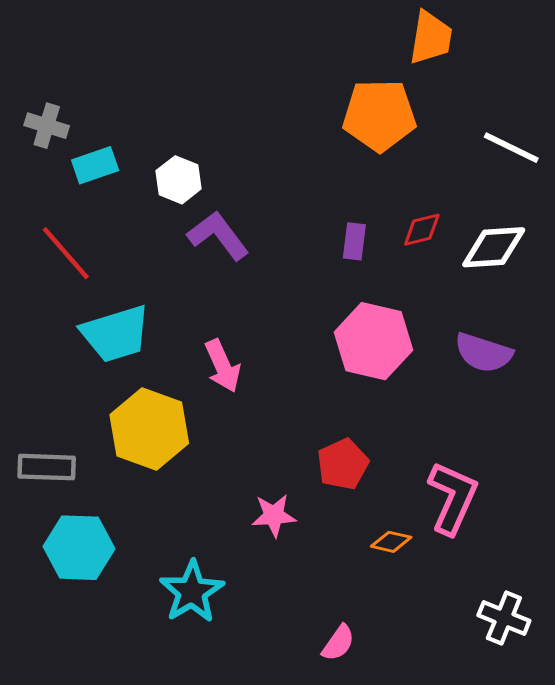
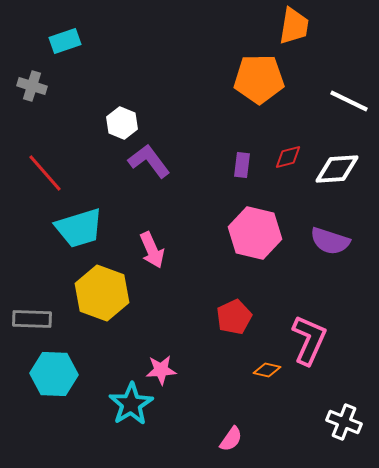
cyan rectangle: (95, 165) -> (65, 41), moved
pink star: (274, 515) -> (161, 370), moved

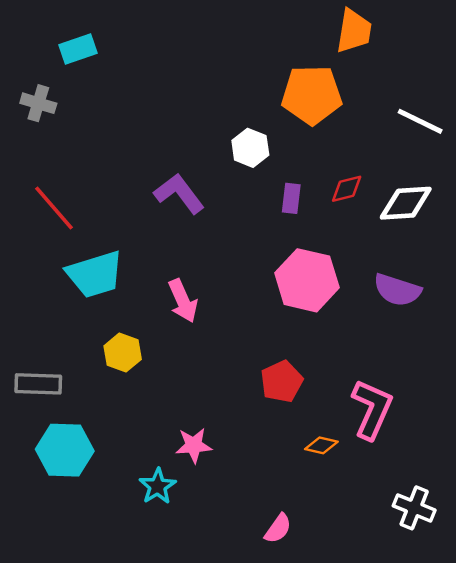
white hexagon: (122, 123) -> (250, 148), moved
yellow hexagon: (102, 293) -> (123, 353), size x0.6
cyan star: (131, 404) -> (158, 486), size x0.7

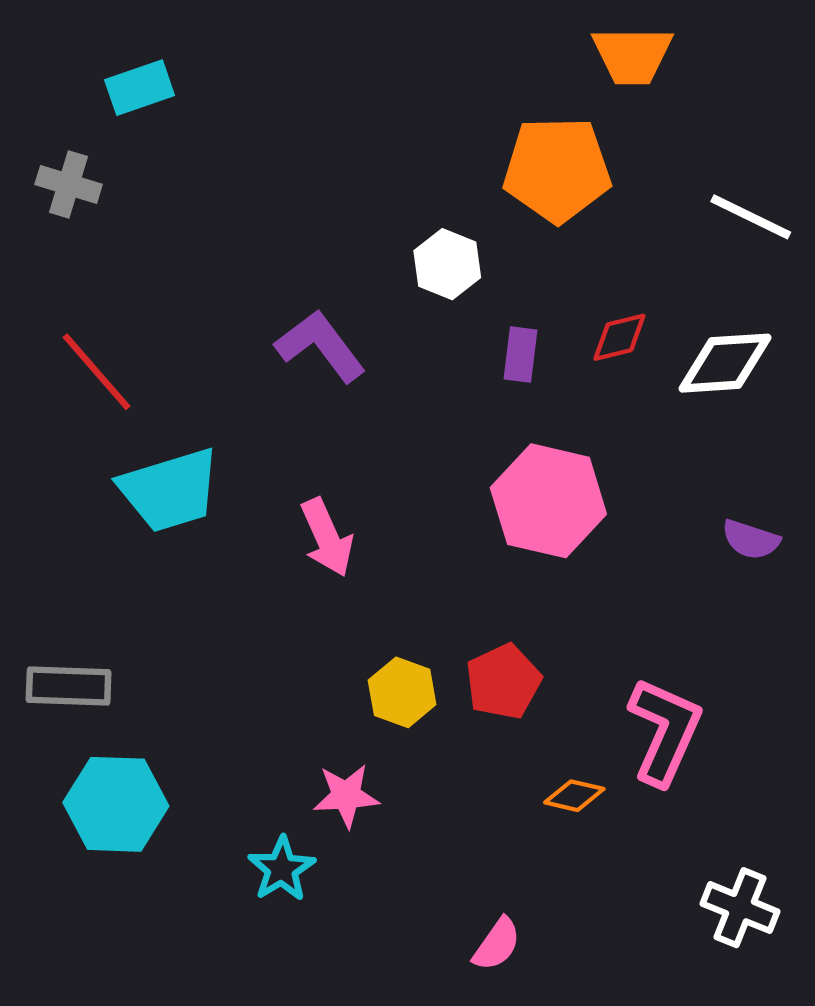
orange trapezoid: (354, 31) -> (632, 55), turned 81
purple semicircle: (397, 290) -> (751, 540), moved, size x0.7
yellow hexagon: (123, 353) -> (402, 692), moved

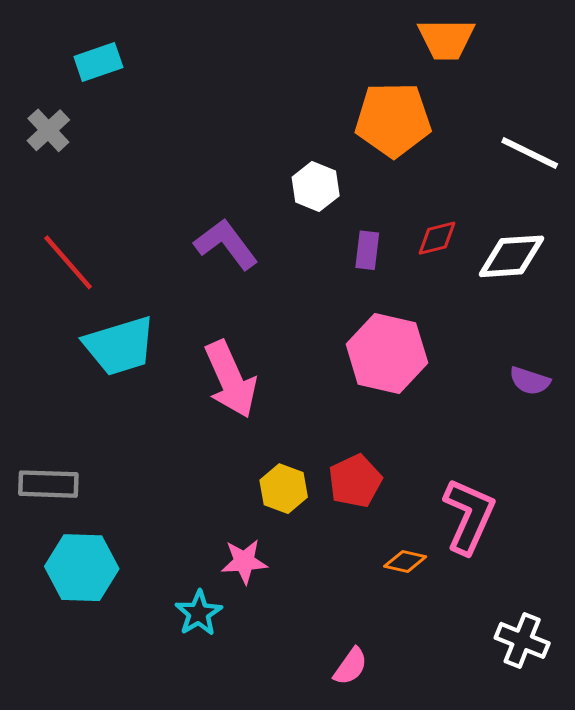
gray cross: (69, 184) -> (48, 130), turned 30
pink arrow: (327, 537) -> (231, 379), size x1.4

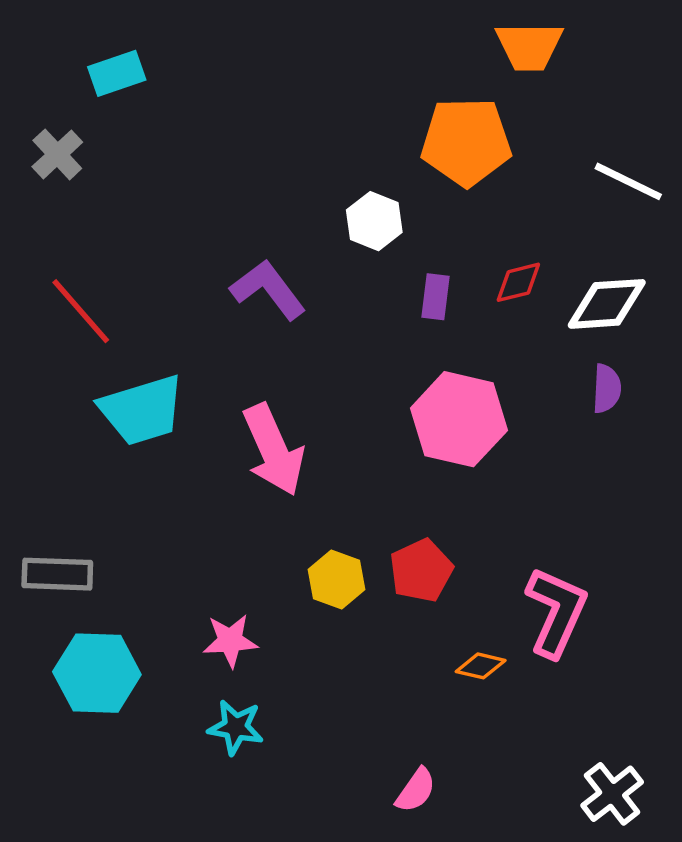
purple semicircle: (530, 381) -> (607, 389), moved, turned -105
pink star: (244, 562) -> (230, 641), moved
cyan star: (199, 613) -> (236, 727), turned -30
white cross: (522, 640) -> (612, 794), moved, turned 30

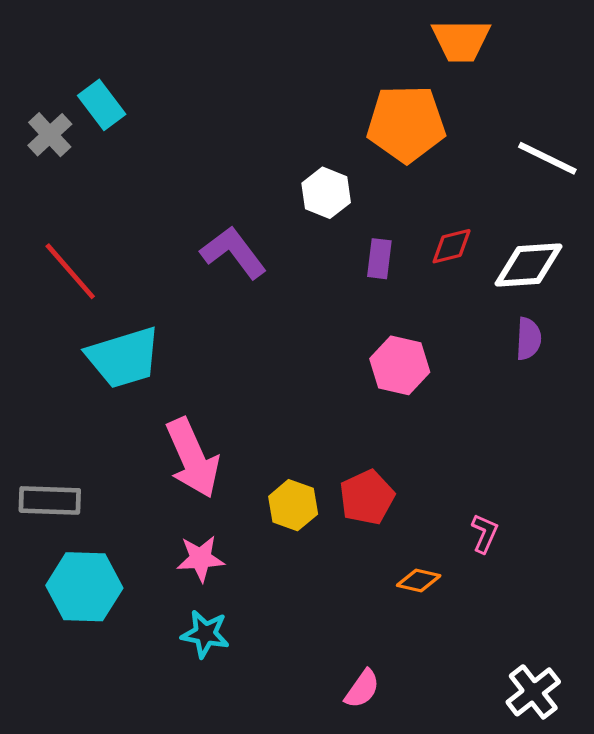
cyan rectangle: (117, 73) -> (102, 105), moved, turned 72
pink hexagon: (459, 419) -> (400, 365), size x0.7
pink arrow: (273, 450) -> (193, 458), moved
pink L-shape: (556, 612) -> (485, 533), size x0.5

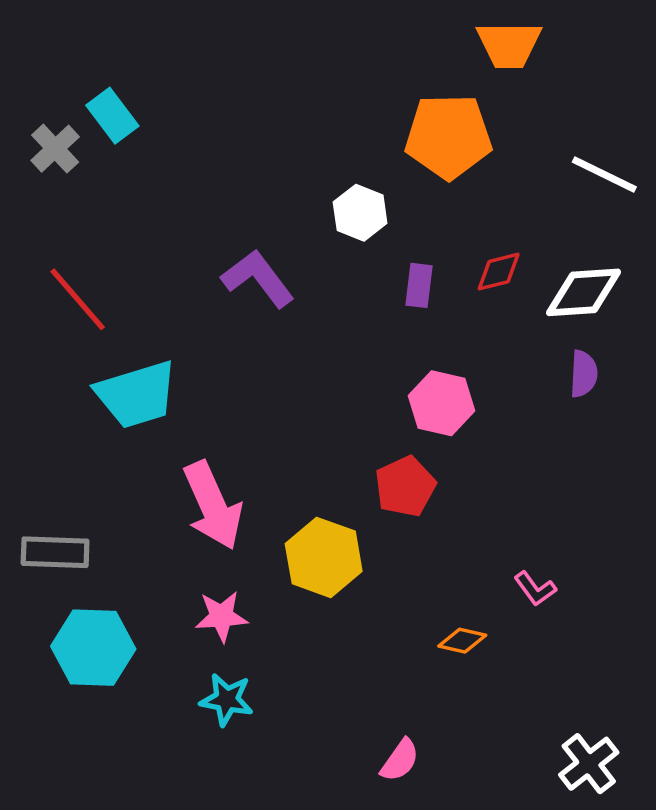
red pentagon: (367, 497) -> (405, 486), moved
yellow hexagon: (293, 505) -> (324, 557), size x1.4
pink L-shape: (485, 533) -> (535, 589), turned 120

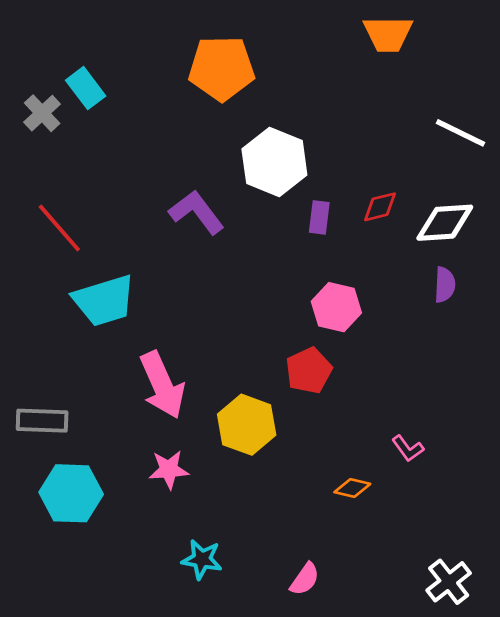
orange pentagon: (448, 136) -> (222, 68), moved
white hexagon: (360, 213) -> (274, 162), size x1.6
cyan star: (227, 700) -> (202, 559), moved

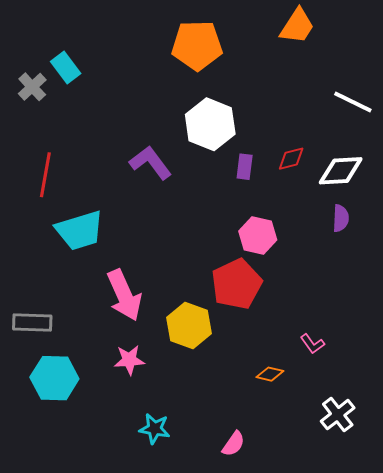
orange trapezoid: (388, 34) -> (297, 26), turned -57
orange pentagon: (222, 68) -> (197, 45), moved
red line: (59, 228) -> (45, 175), turned 51
red pentagon: (309, 371) -> (237, 284), size x1.4
white cross: (449, 582) -> (338, 415), moved

